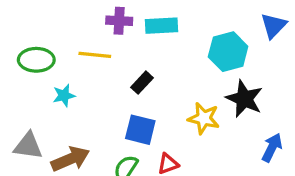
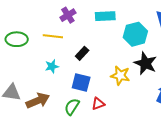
purple cross: (119, 21) -> (68, 15), turned -35
cyan rectangle: (161, 26) -> (105, 16), moved
cyan star: (64, 96) -> (52, 66), moved

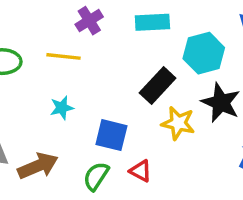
black rectangle: (82, 53) -> (158, 86), moved, size x1.5
red triangle: (98, 104) -> (140, 171), turned 48

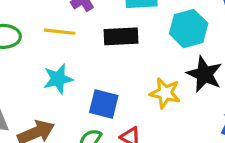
black rectangle: (158, 86) -> (121, 36), moved, turned 44
cyan star: (62, 108) -> (58, 79), size x1.4

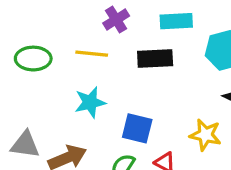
yellow star: (165, 93) -> (205, 135), moved

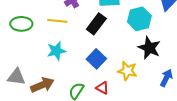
black rectangle: (155, 59) -> (96, 24), turned -50
blue square: (137, 128) -> (96, 59), moved, turned 30

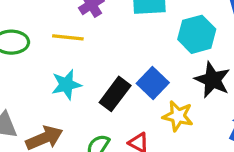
black rectangle: (96, 24) -> (115, 94), moved
blue square: (96, 59) -> (153, 83), moved

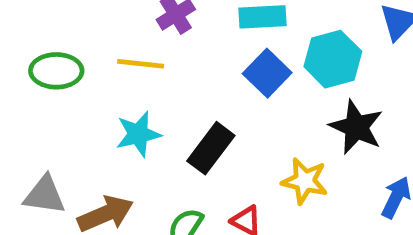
blue square: (153, 83) -> (267, 73), moved

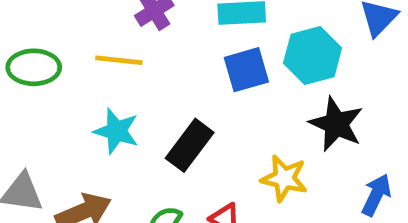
blue square: (267, 73) -> (246, 70), turned 30
cyan star: (138, 134) -> (116, 131), turned 30

